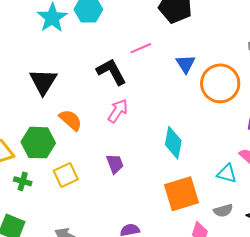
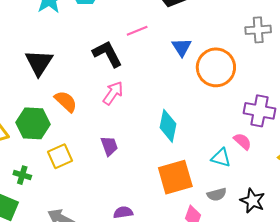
green cross: (23, 181) -> (22, 175), moved

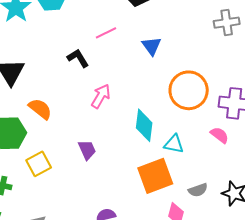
black L-shape: (107, 54) -> (78, 58), size x0.7
orange circle: (216, 67) -> (189, 90), moved
pink arrow: (113, 93) -> (101, 96), moved
cyan triangle: (221, 158) -> (174, 144), moved

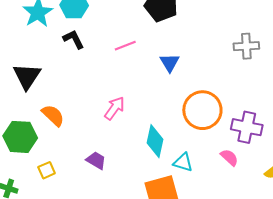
black L-shape: (78, 58) -> (74, 39), moved
purple trapezoid: (87, 150) -> (96, 160), turned -40
yellow square: (39, 164) -> (47, 170), size x0.7

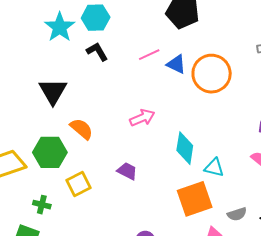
blue triangle: (170, 63) -> (176, 64), moved, turned -30
pink arrow: (114, 108) -> (142, 118), turned 35
orange circle: (202, 110) -> (212, 74), moved
yellow square: (47, 170) -> (78, 184), size x1.4

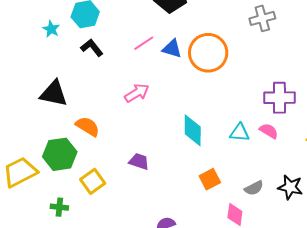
cyan star: (60, 27) -> (51, 29), size x0.6
black triangle: (53, 91) -> (54, 94), turned -40
pink arrow: (142, 118) -> (137, 93), moved
cyan triangle: (214, 168) -> (240, 133), moved
orange square: (195, 199) -> (210, 179), size x0.6

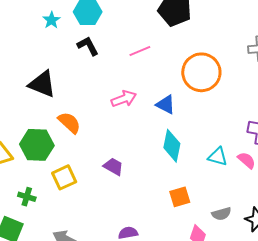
blue triangle: (172, 49) -> (166, 105), moved

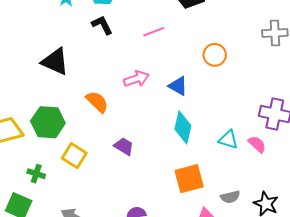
orange circle: (201, 72) -> (215, 55), size x0.6
orange semicircle: (69, 123) -> (97, 102), moved
yellow square: (64, 177) -> (74, 156), turned -35
orange square: (180, 197) -> (189, 179), size x1.4

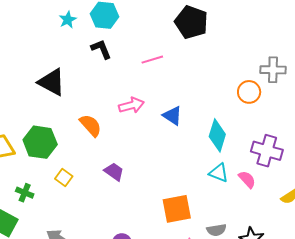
orange circle: (215, 55) -> (249, 92), moved
cyan diamond: (183, 127) -> (217, 135), moved
yellow square: (74, 156) -> (64, 177), size x0.7

